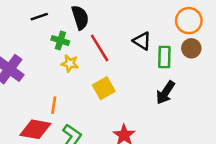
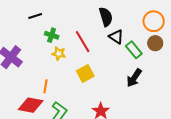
black semicircle: (80, 17) -> (106, 17), moved
green rectangle: (164, 57) -> (134, 50), turned -42

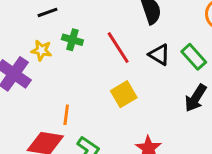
black triangle: (116, 37) -> (159, 55), moved
yellow star: (59, 54) -> (41, 50), moved

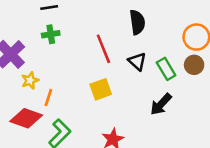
green cross: (72, 40) -> (51, 34), moved, turned -36
yellow star: (41, 50) -> (30, 80), moved, turned 30

